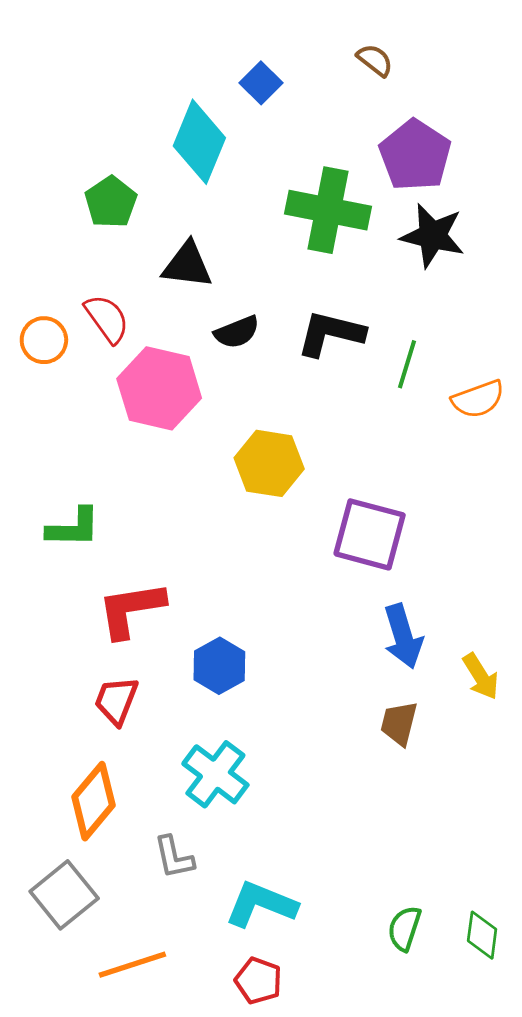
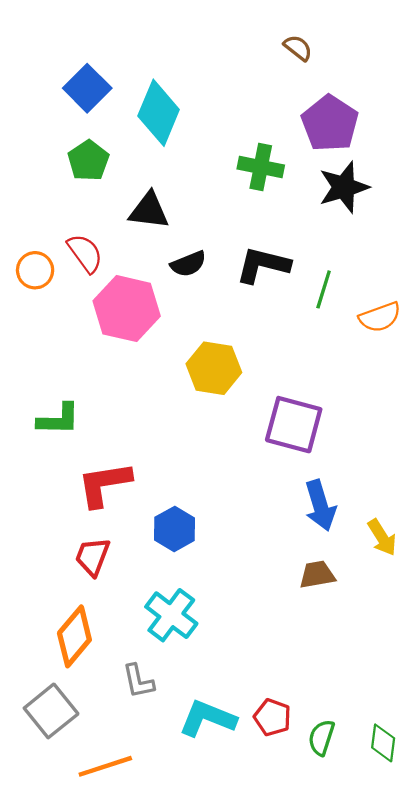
blue square: (261, 83) -> (87, 88), moved, size x1.4
green cross: (328, 210) -> (261, 167), size x0.7
black star: (433, 236) -> (344, 187), turned -30
brown trapezoid: (399, 723) -> (317, 575), turned 66
red pentagon: (258, 981) -> (272, 717), moved

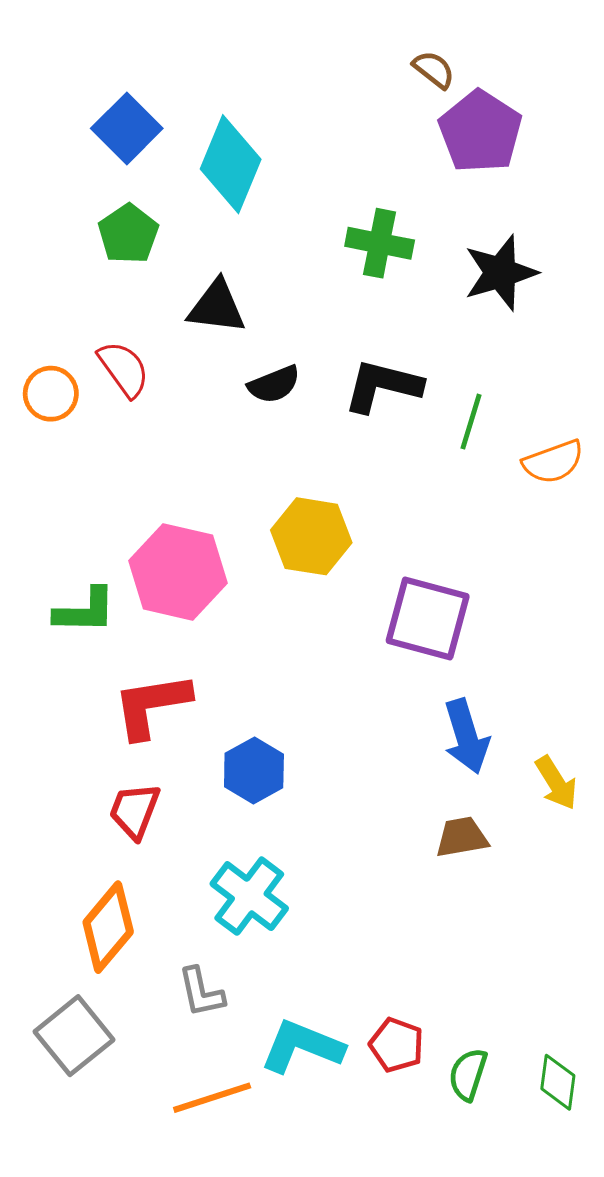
purple pentagon: (330, 123) -> (480, 132), moved
pink hexagon: (127, 309) -> (178, 572), moved
orange line: (105, 766) -> (212, 1098), moved

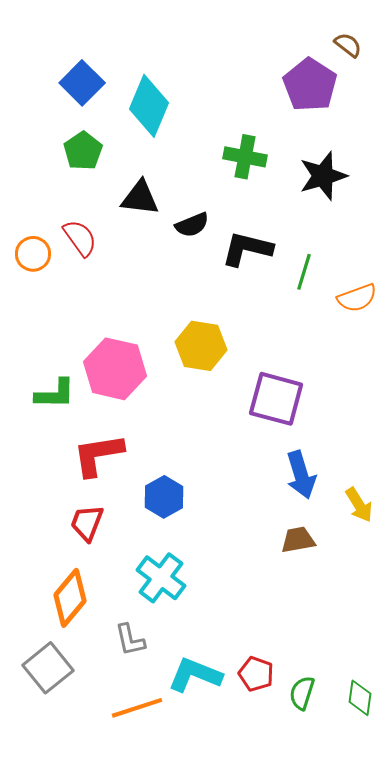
brown semicircle: (434, 70) -> (348, 45), moved
black semicircle: (274, 384) -> (192, 225), moved

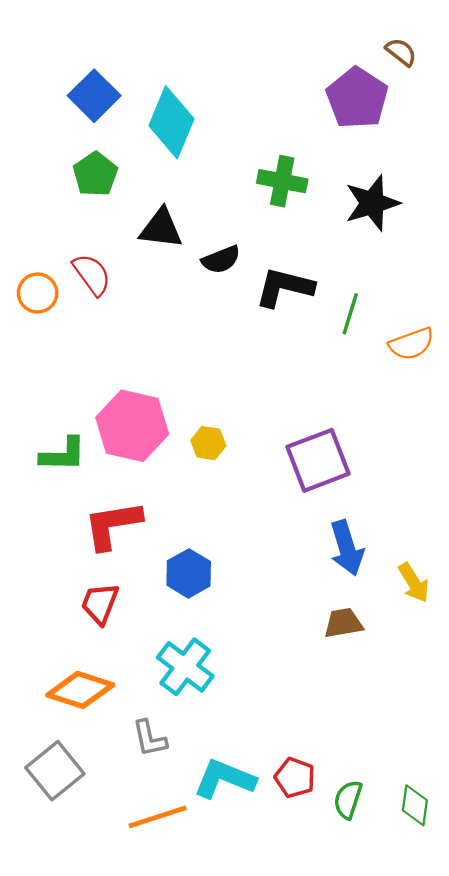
yellow hexagon: (201, 346) -> (208, 443), moved, size x0.6
purple square: (276, 399) -> (318, 460), turned -36
orange diamond: (70, 598) -> (80, 690), turned 68

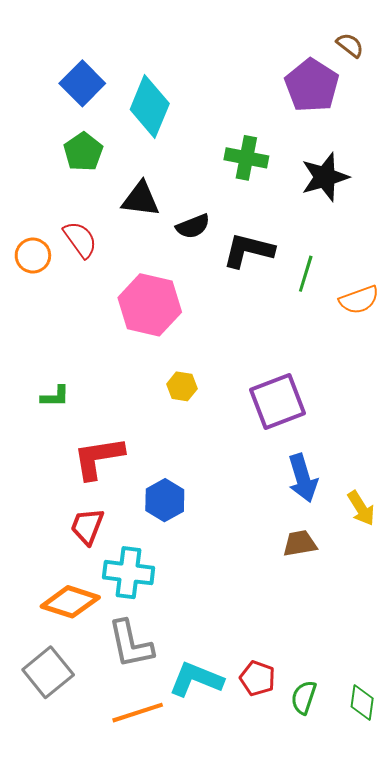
pink hexagon: (132, 426) -> (150, 305), moved
green L-shape: (63, 455) -> (55, 396), size x0.7
cyan cross: (185, 667) -> (129, 573), moved, turned -30
gray L-shape: (150, 738) -> (131, 644), size x1.5

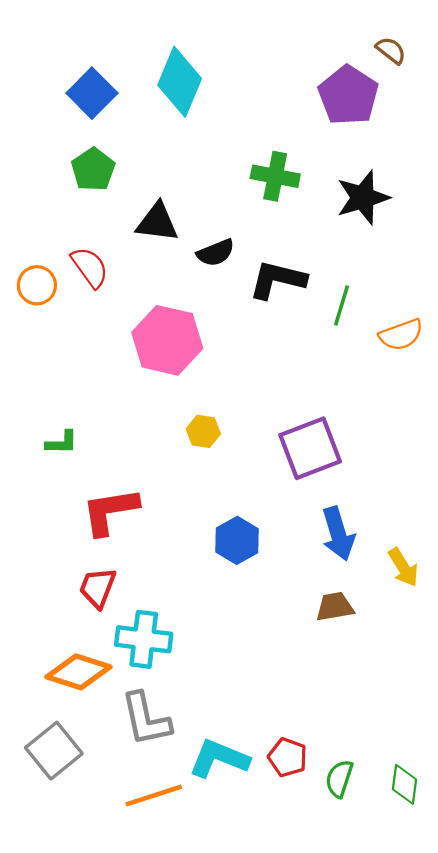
cyan diamond: (150, 107) -> (180, 82), moved
blue hexagon: (165, 500) -> (237, 540), moved

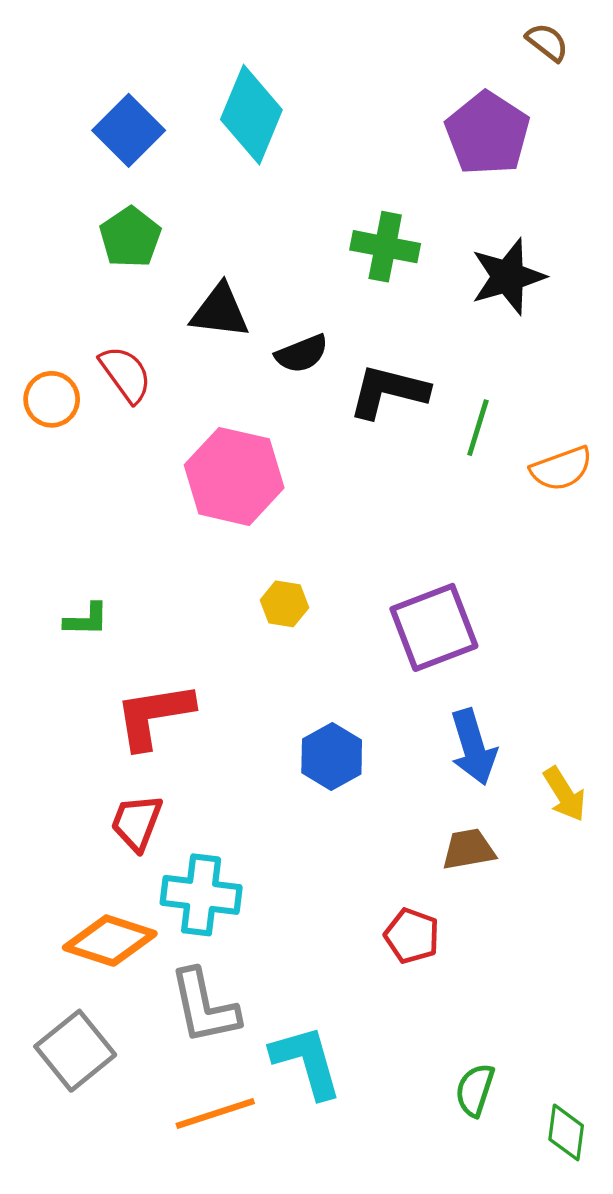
brown semicircle: (391, 50) -> (547, 42), moved
red pentagon: (288, 757) -> (412, 936), moved
cyan L-shape: (219, 758) -> (306, 1062), turned 52
green diamond: (404, 784) -> (566, 1132), moved

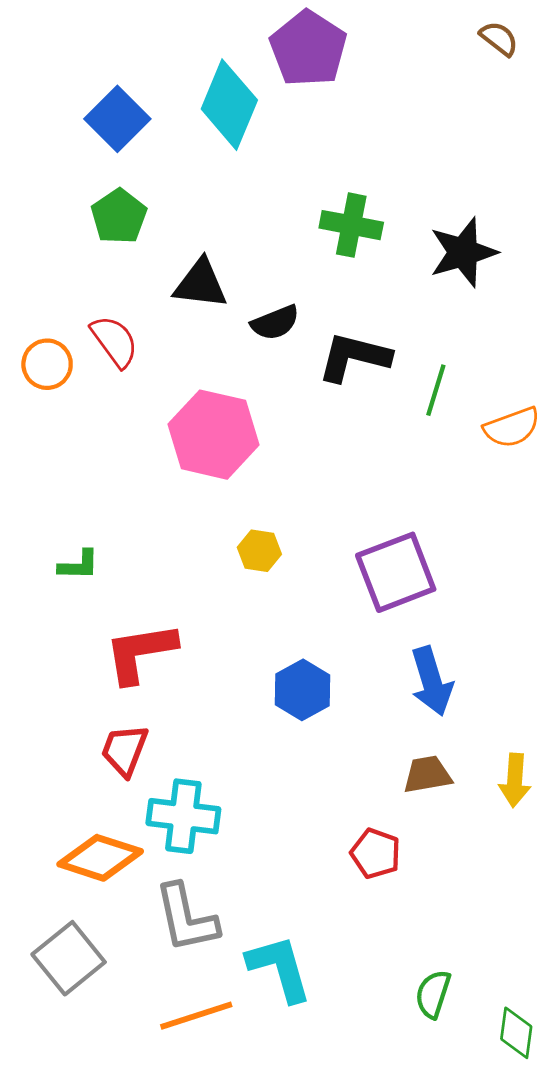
purple pentagon: (487, 133) -> (308, 49), moved
yellow arrow: (565, 794) -> (515, 780), moved, turned 36

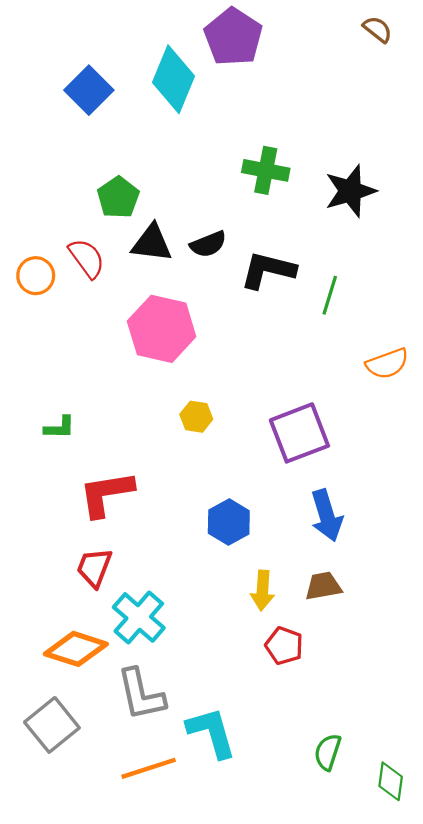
green pentagon: (119, 216) -> (118, 198), moved
black triangle: (201, 284) -> (152, 243), moved
orange semicircle: (512, 427) -> (387, 364), moved
yellow arrow: (515, 780) -> (263, 590), moved
cyan cross: (183, 816) -> (139, 617), turned 34

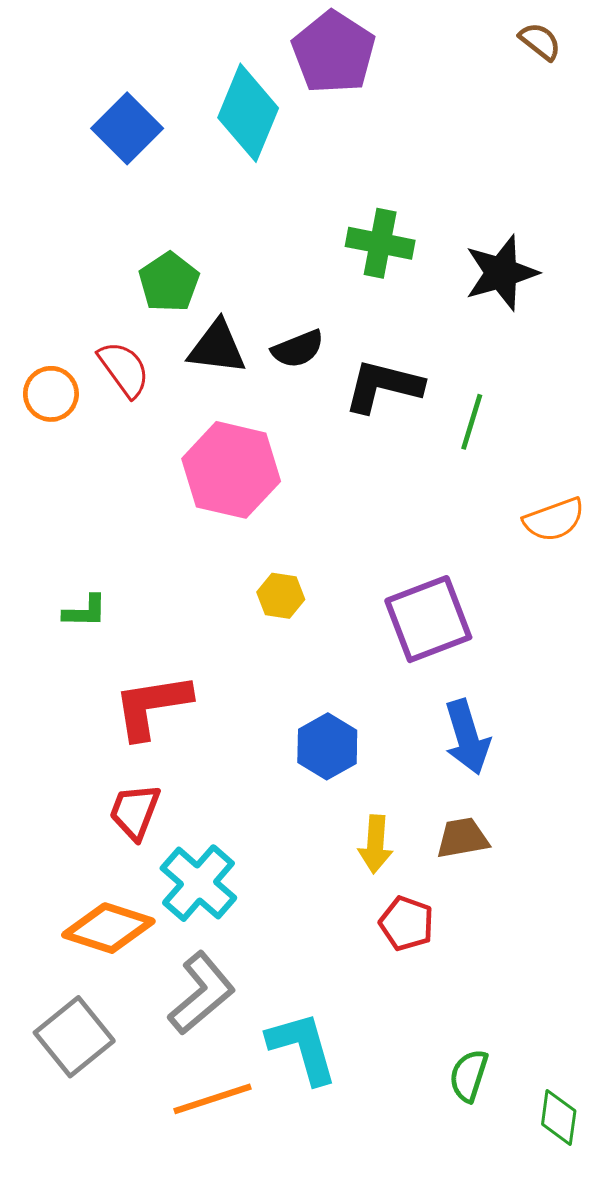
gray L-shape: (141, 695) -> (202, 993), turned -118

